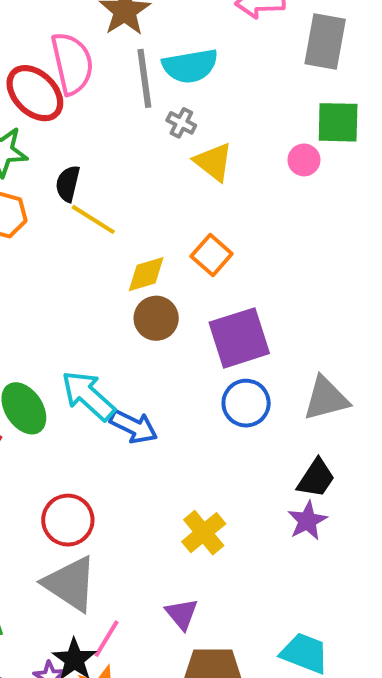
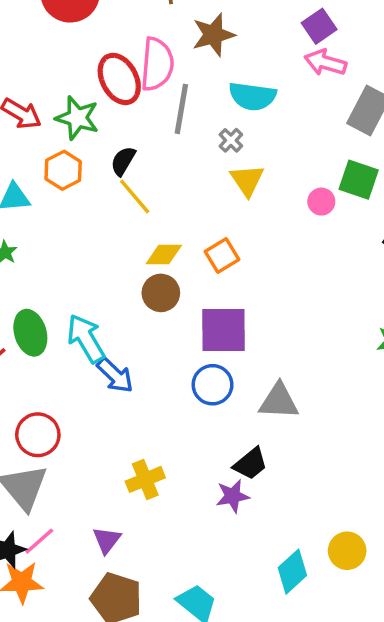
gray line: (144, 78) -> (181, 109), moved

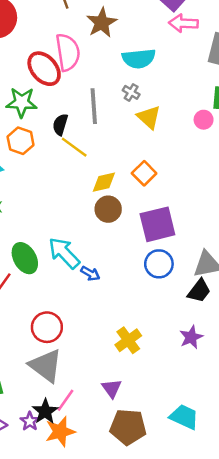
gray line: (181, 109) -> (94, 106), moved
blue arrow: (115, 375) -> (90, 273), size x0.7
black trapezoid: (250, 464) -> (199, 291), moved

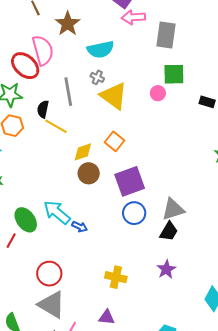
yellow triangle: (149, 117) -> (114, 96), size x1.4
yellow cross: (128, 340) -> (116, 277), turned -35
purple triangle: (112, 388) -> (107, 317), turned -42

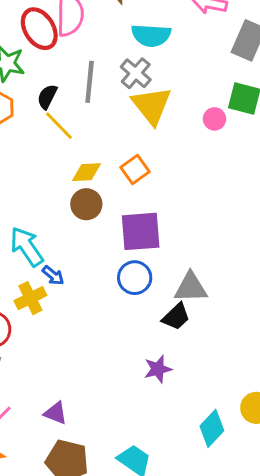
gray cross: (97, 77) -> (136, 73), size x1.5
yellow cross: (116, 277) -> (30, 298), moved, turned 35

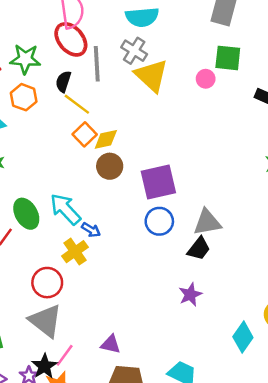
red ellipse: (39, 29) -> (71, 39), moved
orange square: (135, 170) -> (85, 134), moved

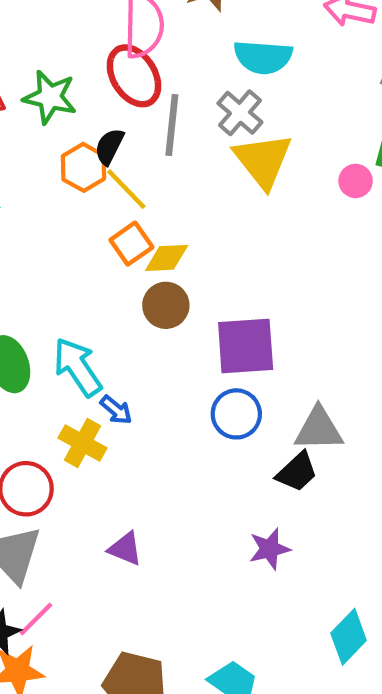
orange hexagon: (24, 97) -> (83, 167), moved
yellow cross: (75, 252) -> (82, 443), turned -35
purple triangle: (111, 344) -> (125, 549), moved

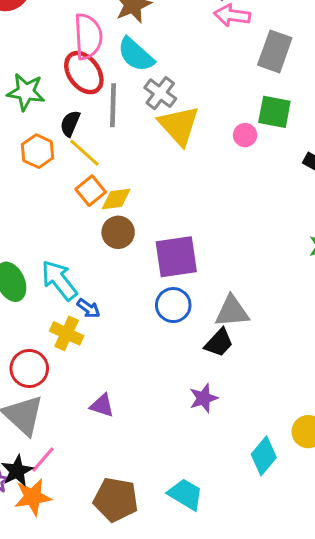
cyan semicircle: (263, 57) -> (136, 55), moved, turned 42
orange hexagon: (83, 167) -> (38, 151), moved

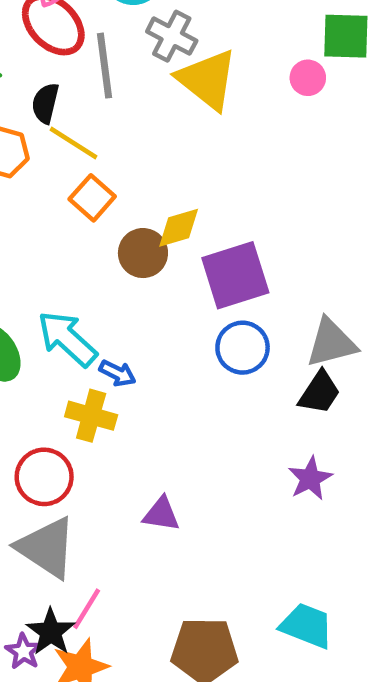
yellow diamond: (116, 199) -> (179, 228), moved

